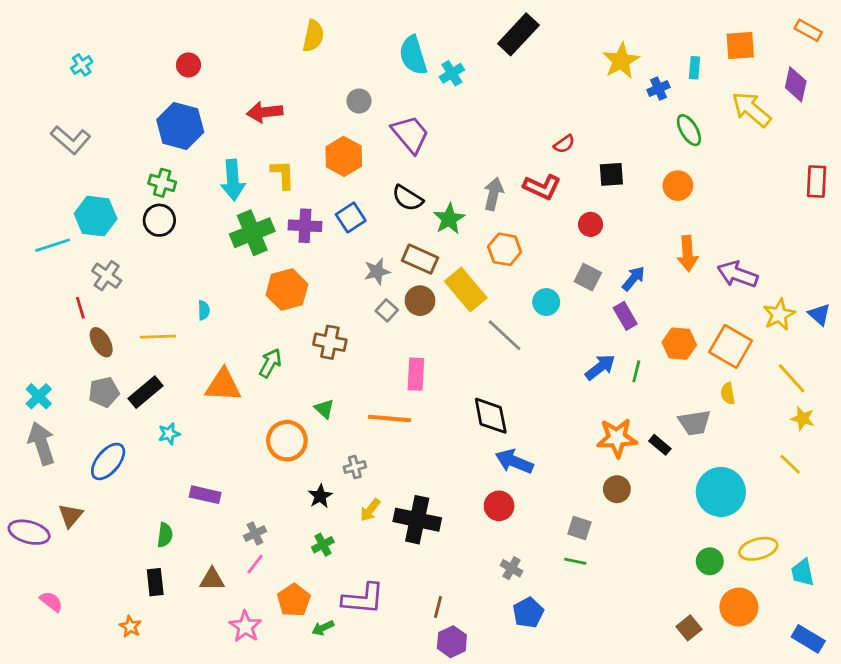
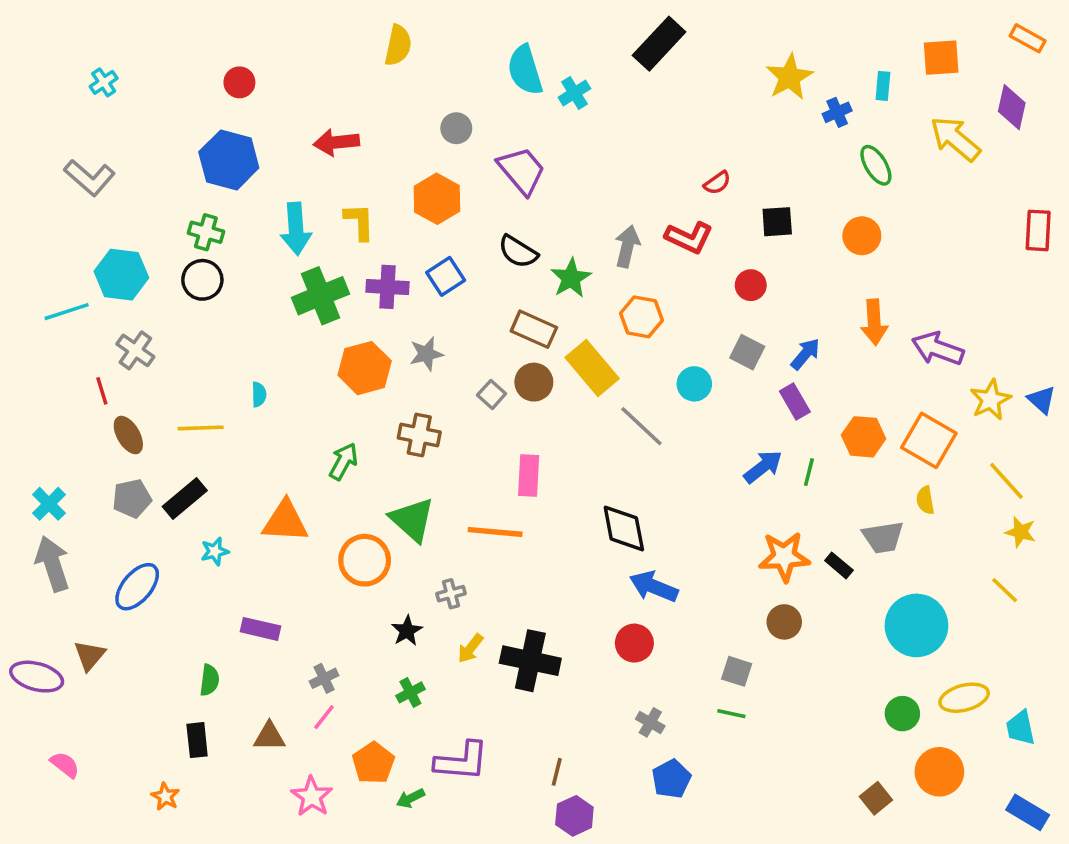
gray star: (377, 272) -> (426, 354), moved
orange triangle: (223, 385) -> (285, 521), moved
green triangle: (324, 409) -> (412, 520), size x1.8

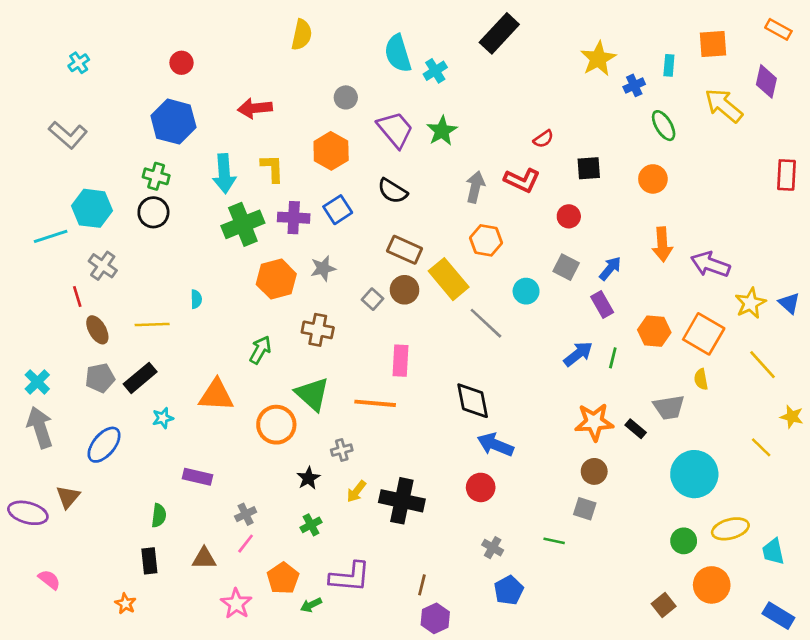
green star: (571, 278) -> (442, 131), moved
yellow star: (1021, 532) -> (792, 417), moved
gray square: (737, 671) -> (585, 509), moved

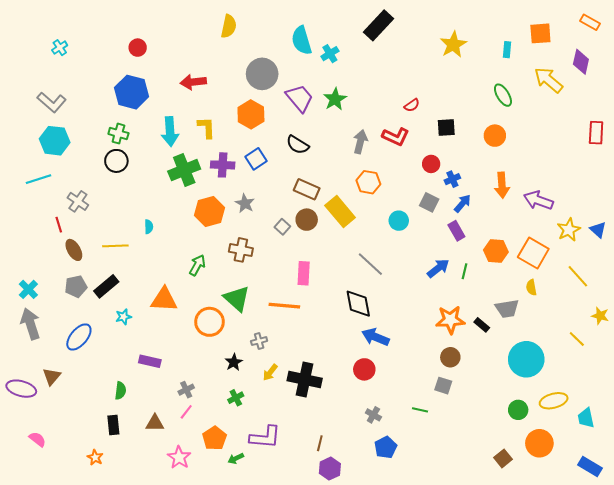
blue cross: (634, 85) -> (452, 179), moved
gray circle: (346, 97) -> (262, 74), size x1.8
cyan hexagon: (92, 208) -> (55, 141), moved
gray star: (323, 268) -> (245, 203), turned -30
gray line: (486, 323) -> (370, 264), moved

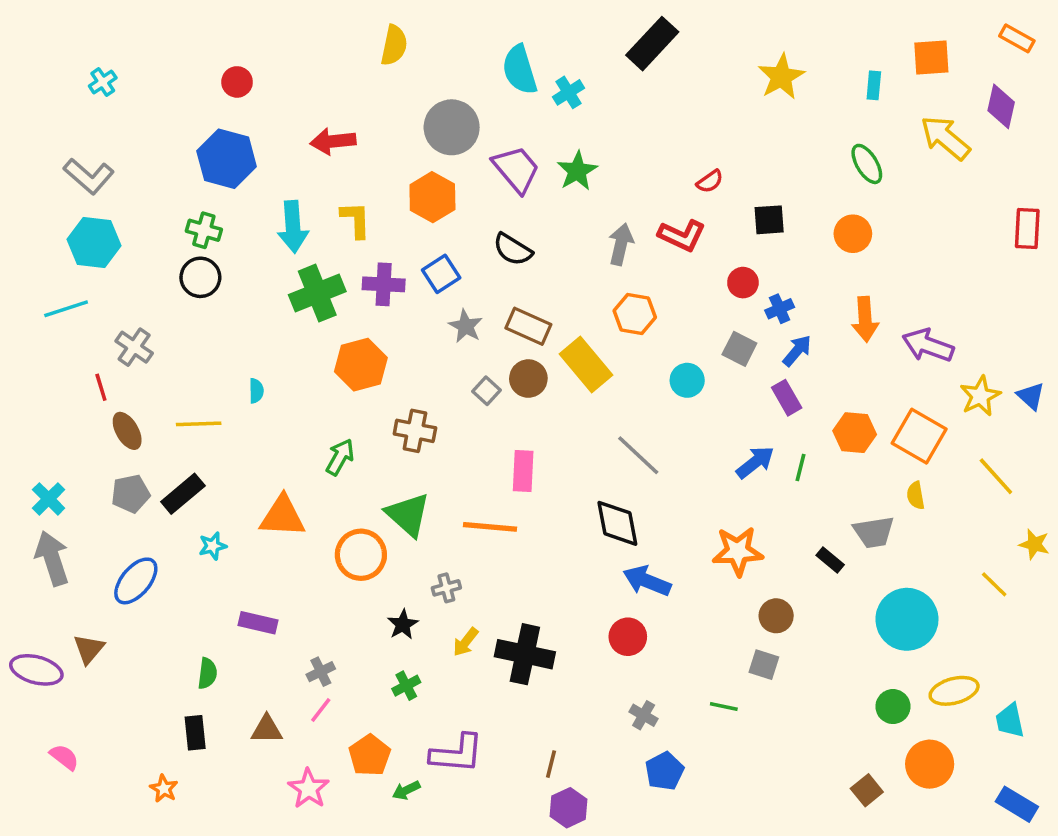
gray star: (245, 203) -> (466, 326), moved
orange star: (450, 320) -> (738, 551), moved

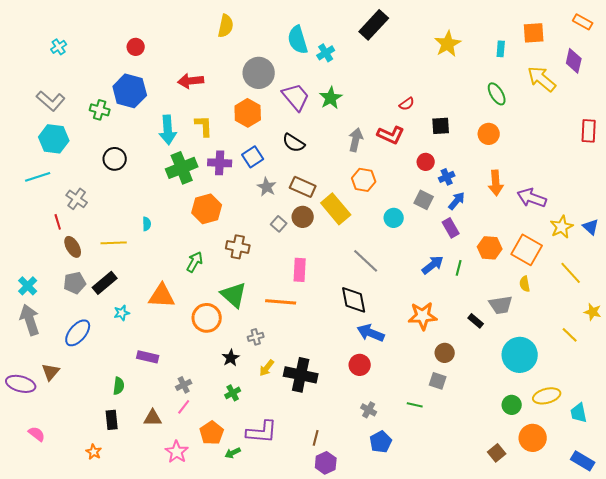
green cross: (204, 230) -> (100, 110), moved

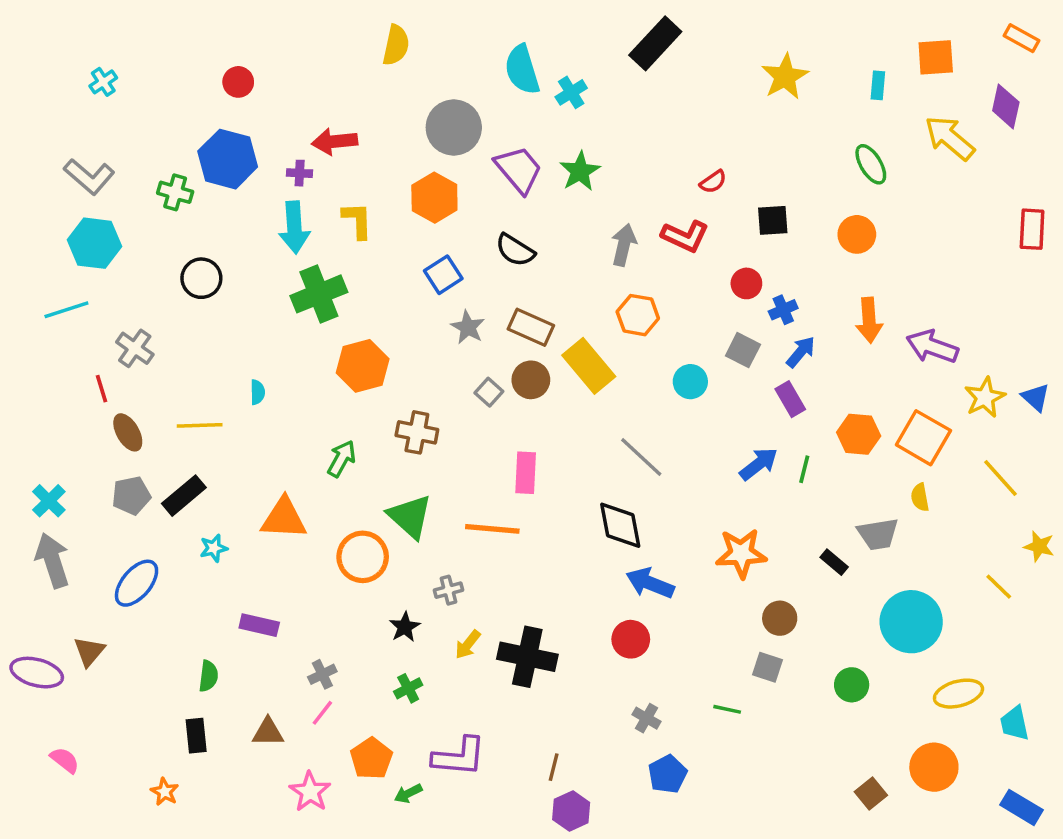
purple cross: (220, 163) -> (300, 173), moved, size x0.6
green circle: (512, 405) -> (852, 685), moved

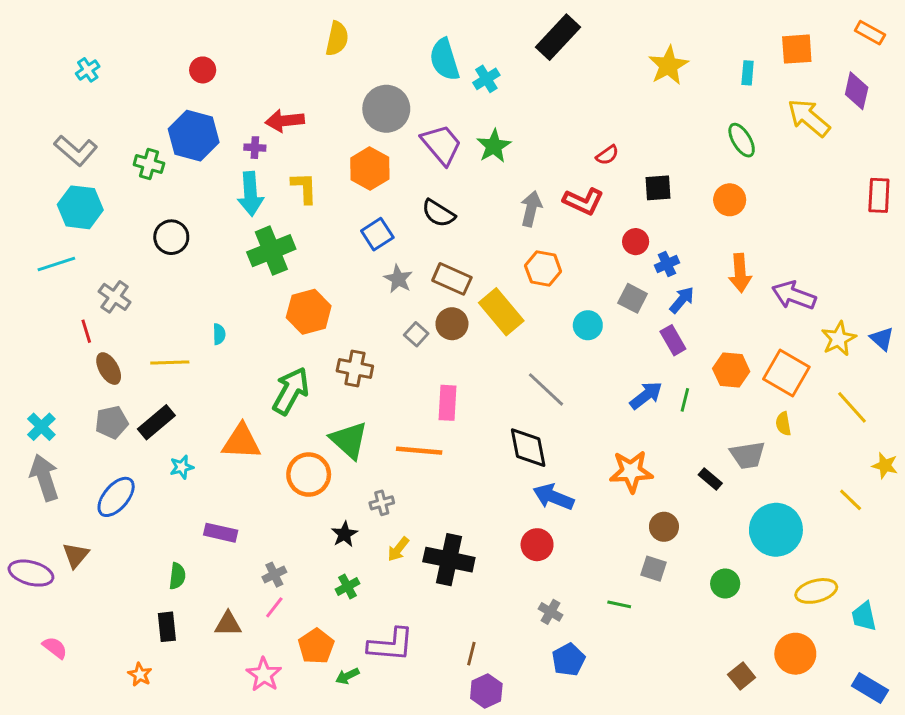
green arrow: (342, 459) -> (291, 391), size x1.5

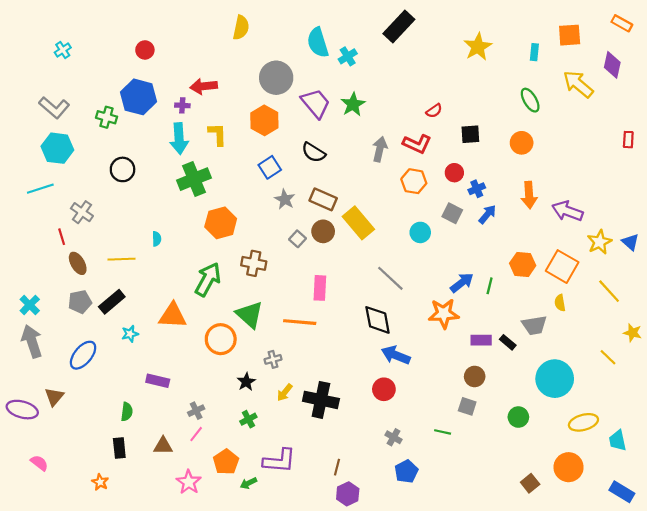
red rectangle: (879, 195) -> (628, 140), size x0.7
orange hexagon: (543, 268) -> (414, 181), moved
purple rectangle: (673, 340) -> (481, 340), moved, turned -60
orange star: (631, 472) -> (444, 314), moved

